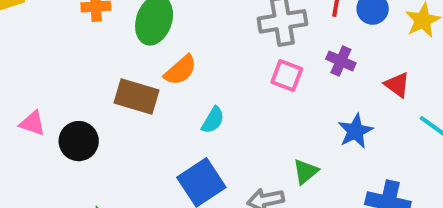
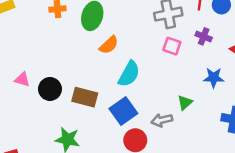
brown rectangle: (137, 97) -> (85, 97), moved
cyan semicircle: (213, 120) -> (129, 74), size x1.6
blue star: (355, 131) -> (214, 78), turned 30

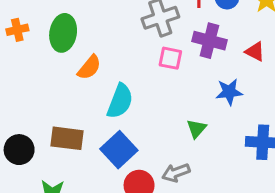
purple cross: (204, 36) -> (209, 41), size x1.5
black circle: (50, 89) -> (19, 150), moved
gray arrow: (162, 120) -> (176, 173), moved

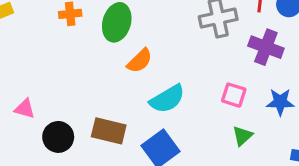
pink square: (170, 58) -> (234, 95), moved
cyan semicircle: (120, 101) -> (167, 99), turned 32

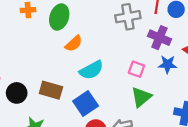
blue star: (280, 102) -> (167, 64), moved
green triangle: (242, 136) -> (141, 97), size x1.5

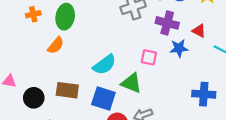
orange semicircle: (74, 44) -> (56, 45), moved
green triangle: (141, 97) -> (131, 83), moved, turned -50
blue square: (86, 103) -> (103, 98), turned -30

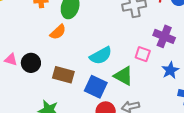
purple cross: (167, 23) -> (164, 36), moved
blue star: (179, 48) -> (170, 70), moved, turned -30
black circle: (34, 98) -> (31, 63), moved

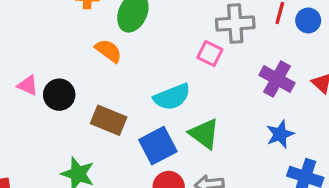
orange semicircle: (58, 32) -> (108, 51), turned -108
pink square: (143, 54) -> (210, 53), moved
blue square: (96, 87) -> (158, 146), turned 30

